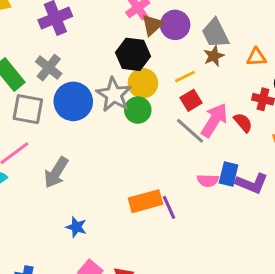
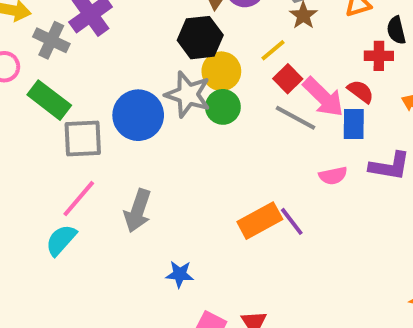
gray cross: (49, 68) -> (51, 40), moved
pink arrow: (214, 120) -> (323, 97), turned 116
blue rectangle: (229, 174) -> (354, 124), moved

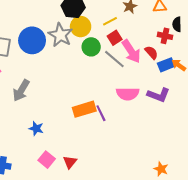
green circle: (223, 107) -> (91, 47), moved
blue rectangle: (354, 124) -> (166, 65), moved, turned 56
pink semicircle: (333, 176) -> (128, 94), size x1.5

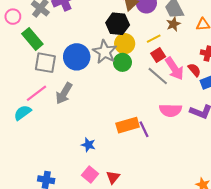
green circle: (91, 47) -> (122, 62), moved
gray arrow: (21, 90) -> (64, 93), moved
blue star: (36, 128) -> (88, 145), moved

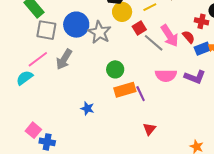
gray star: (105, 52) -> (99, 32), moved
red square: (158, 55) -> (139, 28), moved
green circle: (122, 62) -> (115, 69), moved
pink square: (90, 175) -> (33, 130), moved
red triangle: (113, 177) -> (149, 129), moved

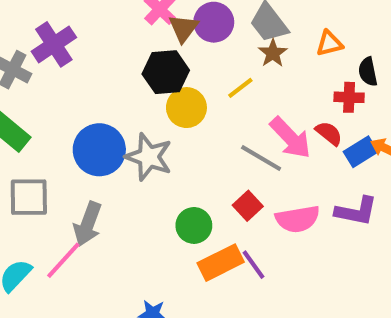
red square: (139, 28) -> (248, 206), moved
gray square: (46, 30) -> (29, 197), moved
pink line: (38, 59) -> (63, 260), moved

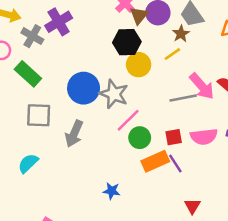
brown star: (273, 53) -> (181, 34), moved
gray line: (261, 158) -> (183, 98), turned -44
red square: (248, 206) -> (174, 137), moved, turned 30
pink line: (63, 260) -> (128, 120), moved

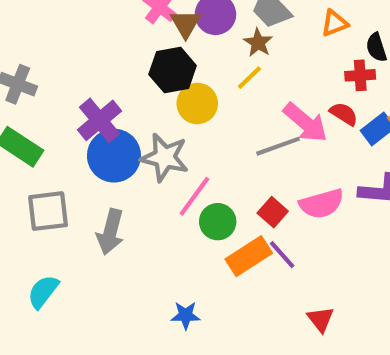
purple cross: (59, 22) -> (99, 120), moved
red square: (174, 137) -> (273, 212), turned -30

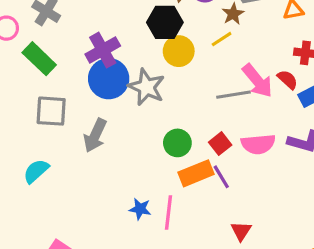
pink line: (194, 196) -> (169, 213), moved, turned -40

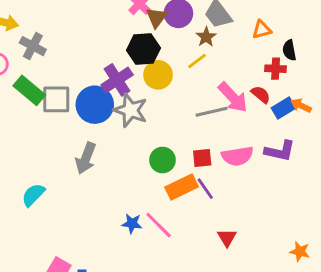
purple cross: (103, 50) -> (117, 80), moved
gray square: (51, 111) -> (56, 99), moved
red square: (220, 144) -> (202, 158), turned 36
pink line: (169, 213) -> (159, 225), turned -48

